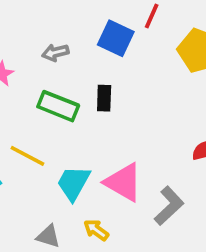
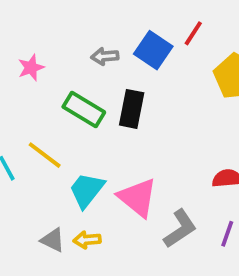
gray arrow: (55, 53) -> (105, 56), moved
black rectangle: (104, 98) -> (132, 109), size x1.4
yellow arrow: (96, 230) -> (87, 240), moved, turned -50

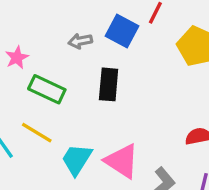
green rectangle: (84, 110) -> (47, 89), moved

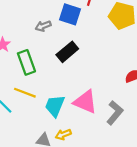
black rectangle: (109, 84) -> (67, 52), turned 55
green rectangle: (47, 89) -> (26, 62), turned 55

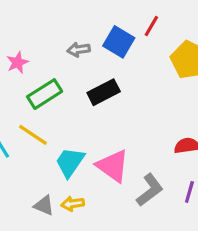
green rectangle: (26, 62) -> (45, 94), turned 65

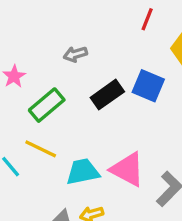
blue square: (119, 42) -> (148, 86), moved
cyan trapezoid: (70, 162) -> (83, 172), turned 52

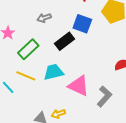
blue square: (148, 86) -> (82, 24), moved
cyan trapezoid: (83, 172) -> (54, 72), moved

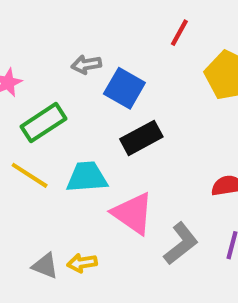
blue square: (82, 24) -> (124, 88), moved
black rectangle: (64, 41) -> (141, 138), moved

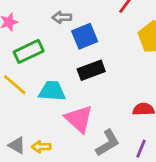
blue square: (124, 88) -> (85, 36), turned 30

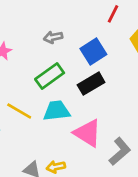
blue square: (85, 36) -> (93, 51), moved
green rectangle: (29, 51) -> (50, 76), moved

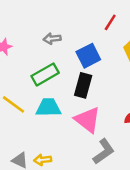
black rectangle: (91, 84) -> (83, 85), turned -50
pink triangle: (88, 133) -> (88, 120), moved

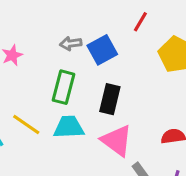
blue square: (88, 56) -> (102, 50), moved
green rectangle: (45, 74) -> (64, 87), turned -44

